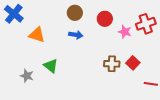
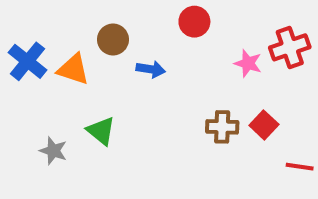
brown circle: (75, 13) -> (113, 40), moved
blue cross: (14, 14) -> (28, 61), moved
red circle: (105, 19) -> (194, 22), moved

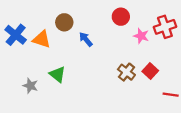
red circle: (194, 22) -> (121, 17), moved
blue arrow: (151, 69) -> (86, 39), turned -140
brown cross: (222, 127) -> (126, 72), turned 36

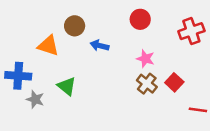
blue cross: (16, 35) -> (18, 76), moved, turned -35
pink star: (141, 36) -> (145, 59), moved
blue arrow: (86, 39) -> (100, 46), turned -35

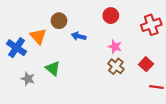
orange triangle: (48, 46) -> (38, 36), turned 30
blue cross: (18, 76) -> (17, 48), moved, turned 30
red square: (174, 82) -> (146, 64), moved

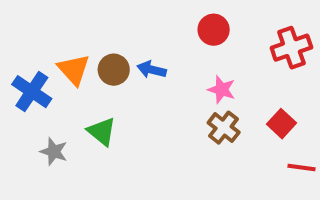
brown circle: (59, 21) -> (114, 70), moved

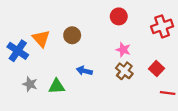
brown circle: (114, 70) -> (72, 35), moved
blue arrow: (152, 70) -> (84, 71), moved
green triangle: (102, 132) -> (57, 86), moved, turned -42

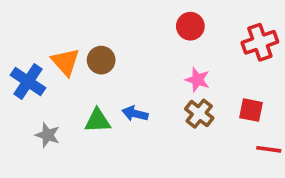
brown circle: (72, 35) -> (101, 60), moved
red square: (157, 69) -> (251, 110), turned -32
green triangle: (57, 86) -> (98, 121), moved

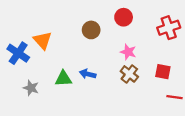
brown circle: (101, 60) -> (91, 30), moved

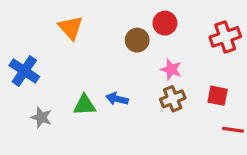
brown circle: (91, 30) -> (137, 40), moved
orange triangle: (43, 40) -> (71, 28), moved
brown cross: (129, 74) -> (173, 99), turned 30

